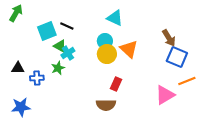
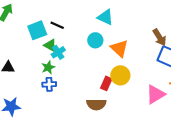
yellow circle: (107, 54) -> (120, 75), moved
blue cross: (37, 78) -> (49, 84), moved

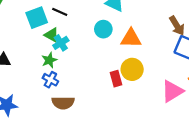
orange triangle: (119, 48) -> (131, 38), turned -42
red rectangle: (106, 83) -> (116, 79), turned -40
blue cross: (49, 84) -> (50, 80), turned 32
brown semicircle: (96, 104) -> (63, 103), moved

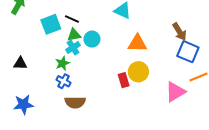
cyan circle: (103, 29) -> (92, 39), moved
green triangle: (52, 35) -> (74, 35), moved, turned -40

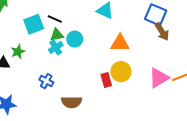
blue square: (188, 52) -> (156, 15), moved
green star: (62, 63) -> (18, 52), moved
pink triangle: (175, 92) -> (159, 78), moved
brown semicircle: (75, 102) -> (72, 102), moved

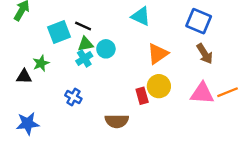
brown arrow: (162, 32) -> (205, 54), moved
orange triangle: (120, 43) -> (158, 54), turned -36
pink triangle: (159, 78) -> (202, 93), turned 35
brown semicircle: (72, 102) -> (117, 121), moved

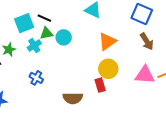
cyan cross: (84, 58) -> (34, 45), moved
red rectangle: (142, 96) -> (100, 85), moved

